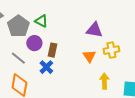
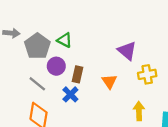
purple triangle: (94, 30) -> (127, 51), turned 30
orange triangle: (89, 56) -> (109, 81), moved

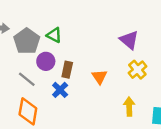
purple triangle: (127, 51) -> (129, 40), moved
yellow cross: (147, 74) -> (137, 70), turned -30

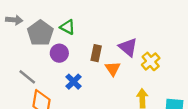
purple triangle: (129, 40) -> (128, 47), moved
brown rectangle: (67, 70) -> (96, 53), moved
gray line: (27, 79) -> (27, 77), moved

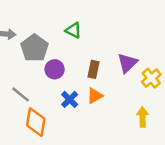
green triangle: (68, 27) -> (73, 30), moved
purple triangle: (128, 47) -> (127, 63), turned 36
orange triangle: (113, 69) -> (95, 96), moved, turned 35

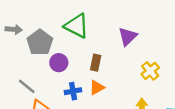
green triangle: (73, 30) -> (77, 26), size x1.6
purple triangle: (127, 63) -> (128, 37), moved
blue cross: (70, 99) -> (73, 91), turned 35

